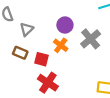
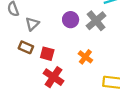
gray cross: (91, 39) -> (96, 21), moved
orange cross: (61, 45) -> (85, 57), moved

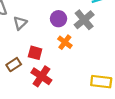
brown rectangle: (26, 47) -> (14, 65), moved, turned -56
orange cross: (85, 57) -> (65, 42), moved

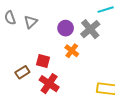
gray triangle: (20, 23) -> (31, 22), moved

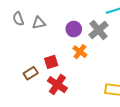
gray triangle: (31, 22) -> (39, 23), turned 32
red square: (43, 61) -> (51, 62), turned -32

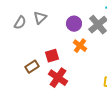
gray semicircle: (18, 19) -> (20, 23), moved, turned -128
gray triangle: (39, 23) -> (40, 18), turned -32

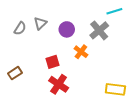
purple circle: (74, 24) -> (67, 29), moved
brown rectangle: (32, 67) -> (15, 73), moved

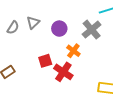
red cross: (59, 84) -> (63, 72), moved

